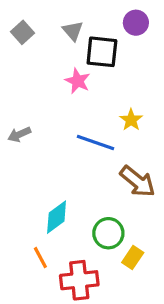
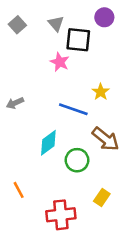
cyan diamond: (57, 217) -> (48, 143), moved
green circle: (108, 233) -> (77, 160), moved
orange line: (40, 258) -> (19, 190), moved

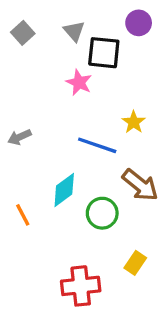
orange line: (19, 190) -> (23, 215), moved

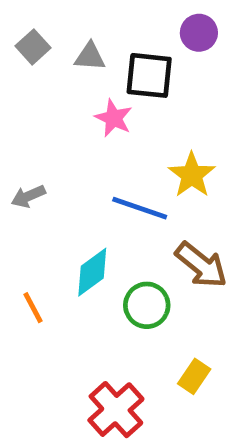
gray triangle: (74, 31) -> (90, 56), moved, turned -45
yellow star: (134, 122) -> (192, 175), size x1.4
red cross: (81, 286) -> (116, 410), turned -36

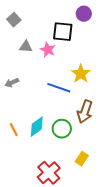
gray triangle: (90, 56) -> (26, 47), moved
brown arrow: (201, 265) -> (85, 112), turned 70
cyan diamond: (92, 272) -> (37, 127), moved

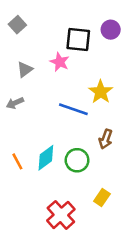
purple circle: (84, 14) -> (111, 30), moved
gray triangle: (26, 47) -> (25, 69), moved, turned -40
brown arrow: (85, 112) -> (106, 139), size x0.7

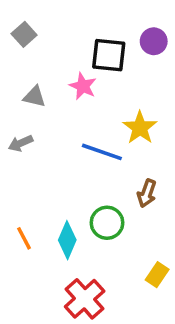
gray triangle: (25, 69) -> (34, 97), turned 49
cyan diamond: (46, 158) -> (67, 240), moved, turned -30
orange line: (17, 161) -> (24, 238), moved
yellow rectangle: (102, 198) -> (157, 275), moved

